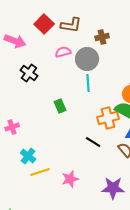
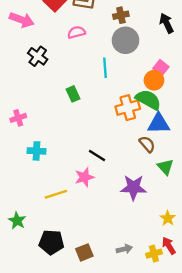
gray circle: (87, 59) -> (125, 40), moved
black line: (93, 142) -> (97, 156), moved
cyan cross: (28, 156) -> (37, 151), turned -35
yellow line: (40, 172) -> (56, 194), moved

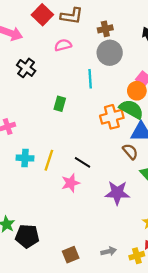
green rectangle: (73, 94) -> (60, 104), turned 40
yellow line: (56, 194) -> (49, 160), moved, turned -54
black pentagon: (51, 242) -> (27, 236), moved

